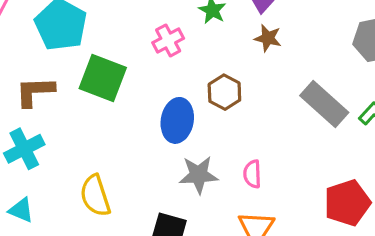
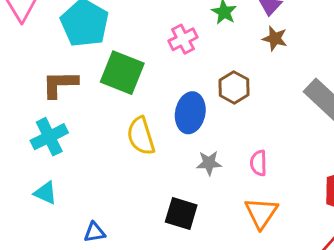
gray star: (199, 175) -> (209, 163), size x0.7
yellow semicircle: (95, 196) -> (141, 136), moved

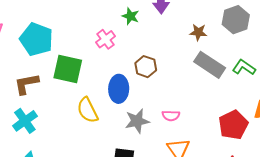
brown star: (275, 38) -> (198, 32), moved
gray star: (209, 163) -> (137, 121), size x1.4
pink semicircle: (258, 163) -> (171, 116), turned -78

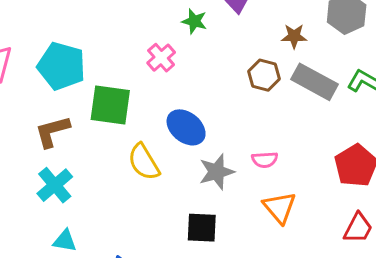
brown hexagon: (146, 67) -> (264, 75), moved
blue ellipse: (119, 89) -> (186, 127), turned -48

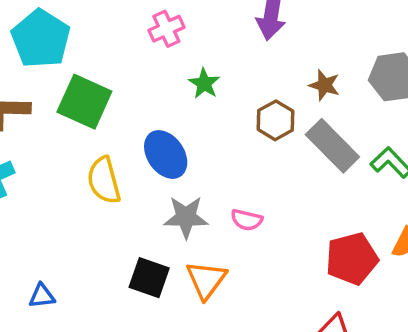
green star: (194, 21) -> (204, 84), moved
pink cross: (161, 58) -> (166, 29), moved
orange triangle: (279, 207) -> (206, 280), moved

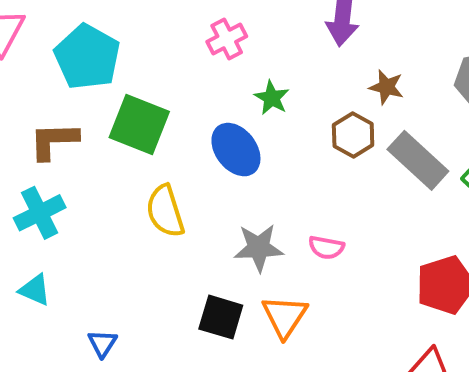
brown star: (324, 85) -> (386, 87), moved
blue ellipse: (166, 154) -> (236, 150), moved
blue triangle: (42, 296) -> (102, 343), turned -48

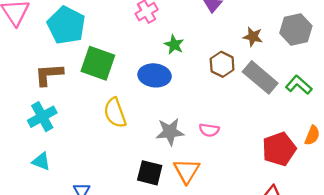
brown star: (386, 87) -> (253, 37), moved
blue ellipse: (236, 150) -> (155, 75), turned -44

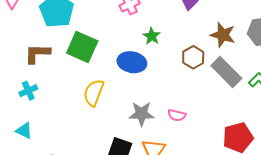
brown star: (253, 37) -> (223, 35), size x1.4
yellow semicircle: (115, 113) -> (94, 93), turned 36
cyan cross: (42, 117) -> (28, 91), size x0.7

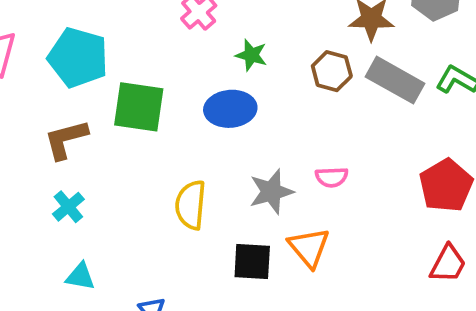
yellow semicircle: (94, 93) -> (191, 205), moved

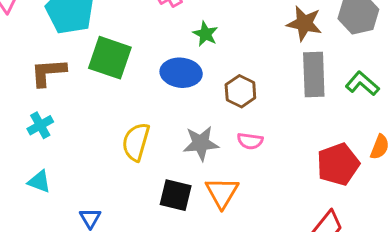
brown hexagon: (332, 71) -> (240, 91), moved
gray rectangle: (395, 80) -> (314, 75), turned 48

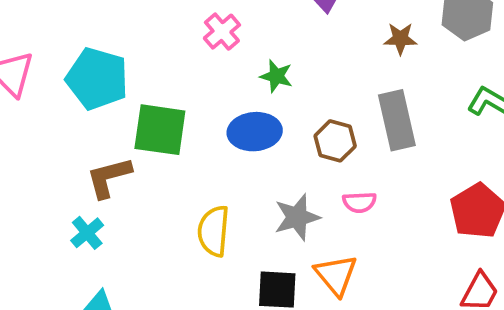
brown star: (304, 23) -> (400, 39), size x0.7
brown L-shape: (48, 72) -> (109, 177), moved
gray rectangle: (314, 75) -> (397, 120), moved

